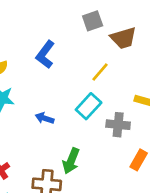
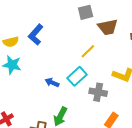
blue L-shape: (45, 54) -> (36, 35), moved
blue arrow: (45, 118) -> (52, 83), moved

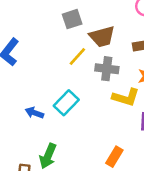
yellow line: (88, 51) -> (77, 56), moved
gray cross: (98, 92) -> (107, 69), moved

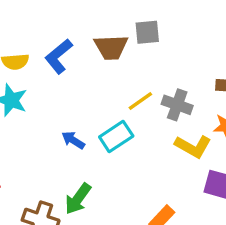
brown trapezoid: (102, 37) -> (111, 47), moved
yellow line: (77, 56) -> (140, 101), moved

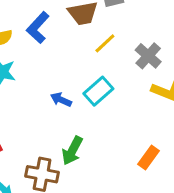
yellow line: (140, 101) -> (105, 43), moved
gray cross: (177, 105) -> (148, 56), turned 30

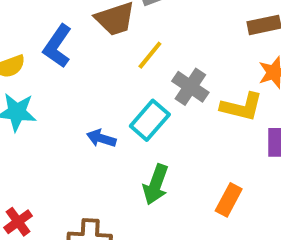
gray cross: (148, 56) -> (190, 87), moved
green arrow: (72, 151) -> (156, 184), moved

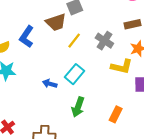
gray cross: (190, 87) -> (104, 41), moved

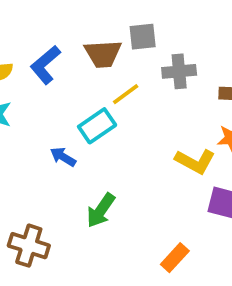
gray cross: (104, 41) -> (179, 71), moved, turned 36
cyan rectangle: (75, 74) -> (97, 126), moved
orange rectangle: (116, 114) -> (175, 258), moved

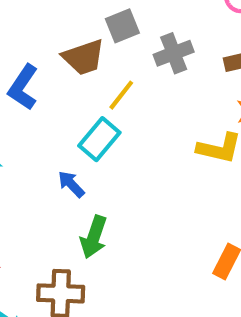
blue arrow: (63, 157) -> (71, 184), turned 30
green arrow: (101, 210) -> (94, 237), moved

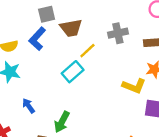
gray square: (122, 26) -> (47, 14), moved
blue arrow: (71, 184) -> (28, 106), moved

